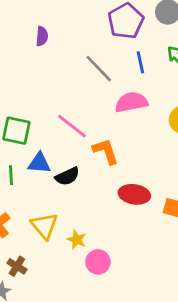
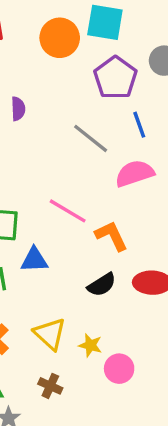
black semicircle: (67, 176) -> (102, 285), moved
brown cross: (17, 266) -> (50, 386), moved

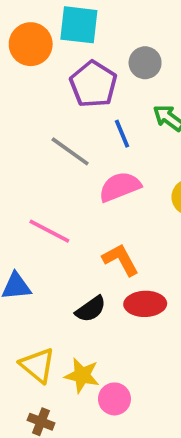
orange L-shape: (111, 236) -> (121, 260), moved
yellow star: (90, 345) -> (82, 375), size x1.4

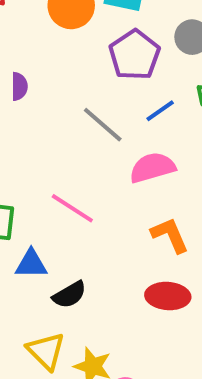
blue line: (122, 134) -> (160, 111), turned 72
orange L-shape: (121, 260) -> (170, 235), moved
black semicircle: (91, 309) -> (69, 295), moved

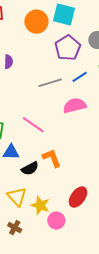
gray line: (103, 125) -> (50, 83), turned -60
orange L-shape: (170, 235) -> (52, 158), moved
red ellipse: (168, 296) -> (78, 197), moved, turned -60

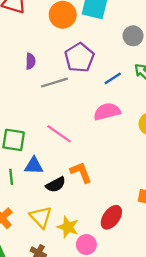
purple pentagon: (68, 48) -> (79, 58), moved
gray line: (50, 83) -> (55, 83), moved

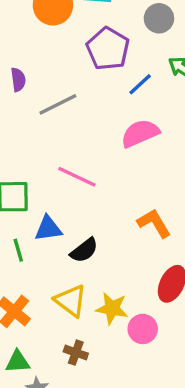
purple pentagon: (79, 58) -> (108, 49), moved
orange L-shape: (81, 172) -> (154, 223), moved

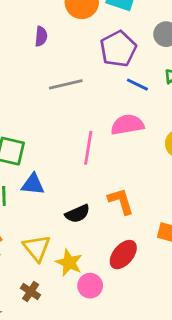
purple semicircle: (18, 80) -> (41, 36), moved
blue line: (140, 84) -> (137, 85), turned 55
pink line: (77, 177) -> (88, 148), moved, turned 60
black semicircle: (84, 250) -> (77, 214), moved

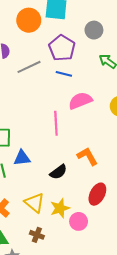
gray line: (66, 84) -> (29, 67), moved
blue line: (137, 85) -> (64, 74), moved
yellow star: (69, 263) -> (60, 208), turned -30

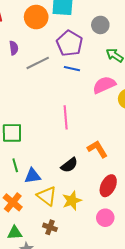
pink semicircle: (80, 101) -> (104, 85), moved
blue triangle: (22, 158) -> (33, 176), moved
pink circle: (79, 221) -> (105, 218), moved

